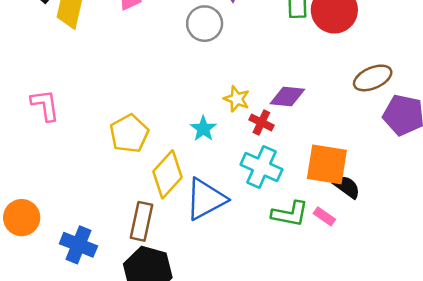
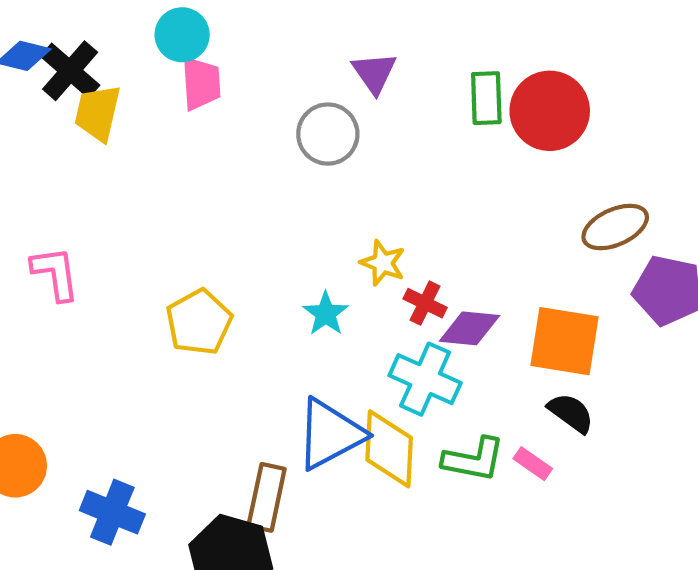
purple diamond: (287, 96) -> (469, 328), moved
orange square: (327, 164) -> (564, 341), moved
yellow diamond: (167, 174) -> (389, 449), moved, turned -39
brown rectangle: (142, 221) -> (267, 497), moved

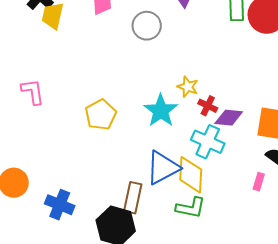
gray circle: (328, 134) -> (147, 26), moved
cyan star: (326, 314) -> (161, 111), size x1.6
green L-shape: (474, 459) -> (191, 208), moved
pink rectangle: (533, 464) -> (259, 182), turned 72

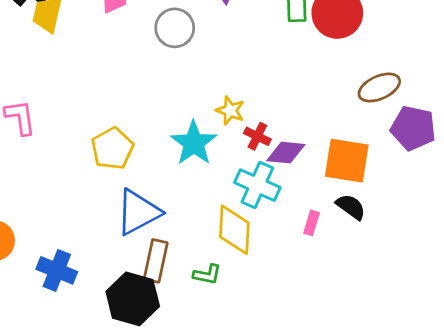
blue triangle: (163, 168) -> (138, 212), moved
pink rectangle: (259, 182) -> (312, 223), moved
green L-shape: (191, 208) -> (207, 274), moved, size x0.7

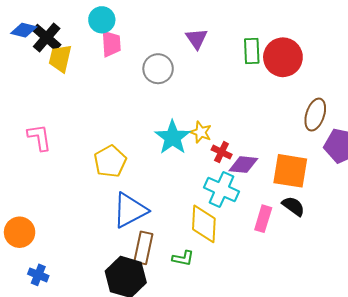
brown ellipse: (379, 87) -> (315, 115), turned -48
cyan star: (194, 143) -> (173, 137), moved
pink rectangle: (312, 223) -> (263, 219), size x1.4
blue cross: (57, 270) -> (38, 275), moved, size x0.7

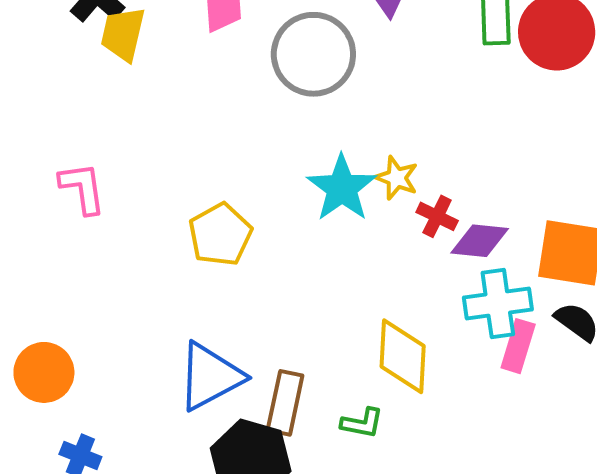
gray circle: (158, 69) -> (313, 54), size x1.4
cyan cross: (222, 190) -> (498, 304), moved, turned -32
blue triangle: (130, 210) -> (210, 376), moved

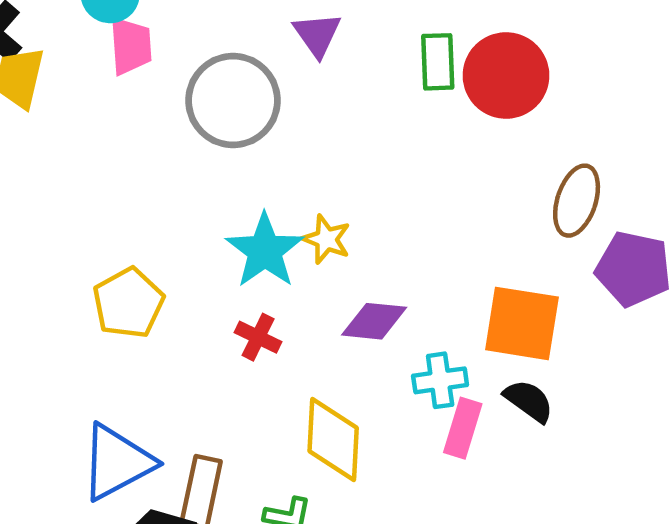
red cross: (437, 216) -> (258, 337), moved
purple diamond: (480, 241) -> (374, 321), moved
cyan cross: (498, 304) -> (440, 380), size x0.7

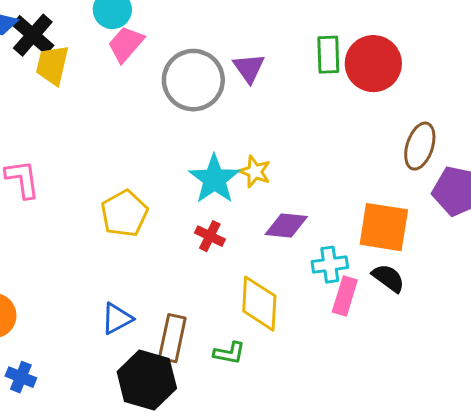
purple triangle: (317, 35) -> (249, 68), moved
pink trapezoid: (131, 46) -> (126, 44), turned -135
blue triangle: (117, 462) -> (117, 319), size x0.6

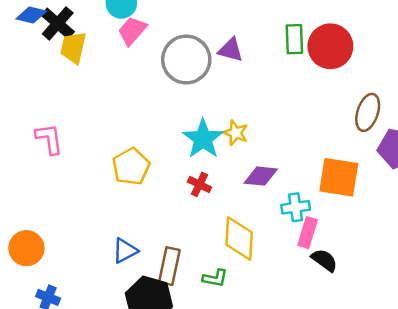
purple triangle: (249, 68) -> (231, 50), turned -40
black semicircle: (388, 278) -> (324, 260), moved

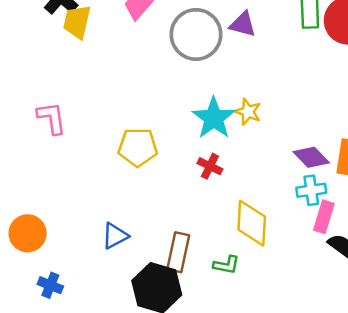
yellow pentagon: (131, 166) -> (138, 147), turned 30
purple diamond: (261, 176) -> (311, 157), moved, turned 40
blue triangle: (125, 251) -> (115, 236), moved

